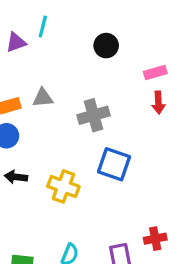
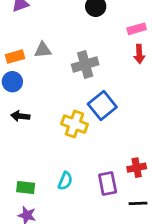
blue square: (114, 164) -> (102, 106), turned 32
yellow cross: (63, 186) -> (75, 124), moved

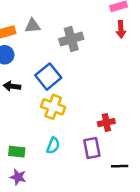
blue square: (102, 106) -> (48, 77), moved
yellow cross: (75, 124) -> (53, 107), moved
red cross: (137, 168) -> (106, 123), moved

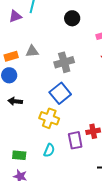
blue square: (48, 77) -> (60, 93), moved
purple rectangle: (92, 148) -> (75, 140), moved

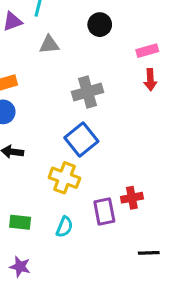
gray triangle: (32, 51) -> (49, 44), moved
green rectangle: (19, 155) -> (20, 222), moved

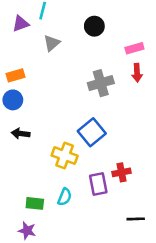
gray triangle: (49, 44) -> (52, 43), turned -36
gray cross: (87, 92) -> (101, 83), moved
blue square: (81, 139) -> (92, 132), moved
green rectangle: (20, 222) -> (35, 203), moved

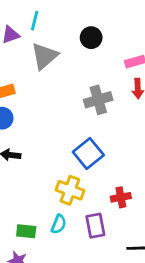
gray triangle: (52, 43) -> (45, 56), size x1.5
yellow cross: (65, 156) -> (70, 190), moved
purple rectangle: (98, 184) -> (95, 226), moved

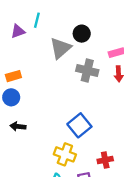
gray triangle: (45, 56) -> (60, 48), moved
gray cross: (98, 100) -> (87, 70), moved, turned 30

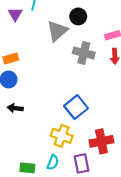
purple triangle: (18, 31) -> (15, 14), turned -40
red cross: (105, 160) -> (101, 141), size x1.5

